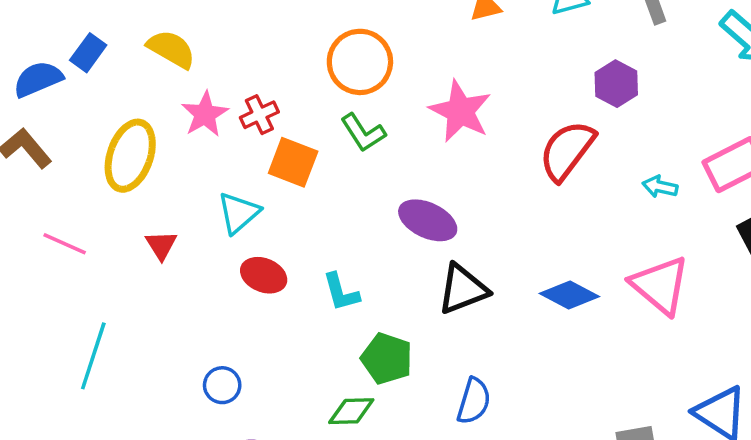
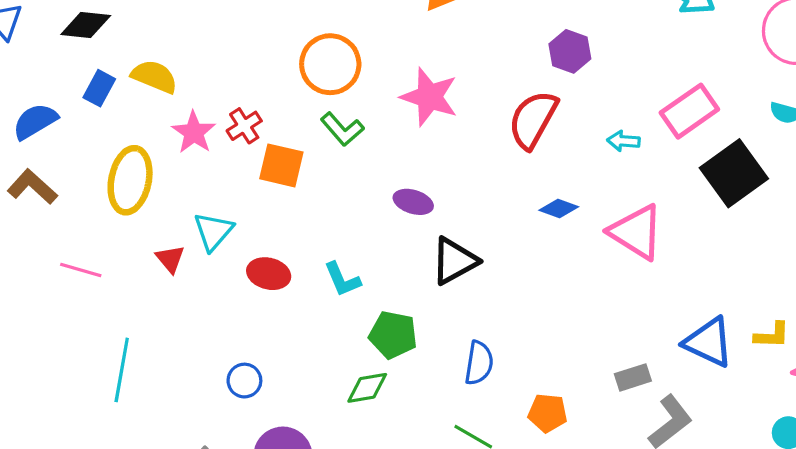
blue rectangle: (88, 53) -> (99, 88), moved
cyan triangle: (239, 213) -> (213, 231), moved
purple ellipse: (428, 220) -> (413, 202), size x0.7
blue diamond: (569, 295) -> (559, 208), moved, size x0.7

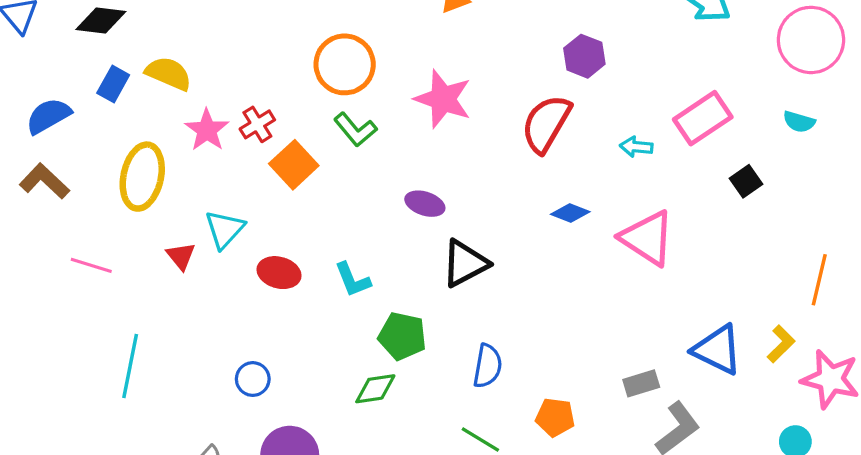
orange square: (281, 165) -> (294, 165), turned 33
black square: (734, 173) -> (746, 181), size x0.5
yellow L-shape: (772, 335) -> (781, 344), turned -48

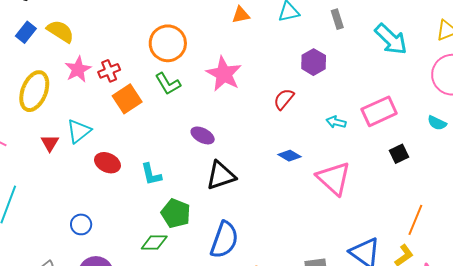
red semicircle: (546, 124) -> (284, 99), size x0.6
orange line: (819, 280) -> (415, 220), moved
blue semicircle: (488, 366) -> (224, 240), size x1.4

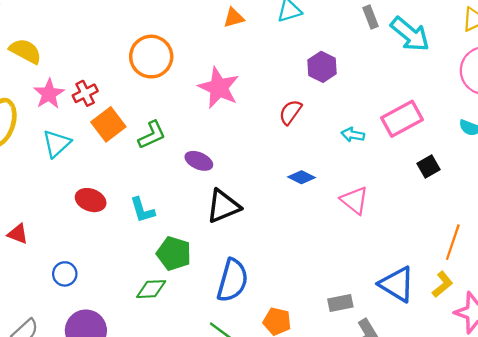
gray rectangle: (337, 19) -> (370, 17), moved
green L-shape: (168, 84) -> (152, 135), moved, turned -80
cyan triangle: (79, 131) -> (57, 144), moved
red triangle: (50, 143) -> (18, 234), moved, turned -36
pink triangle: (334, 178) -> (355, 200), size x0.7

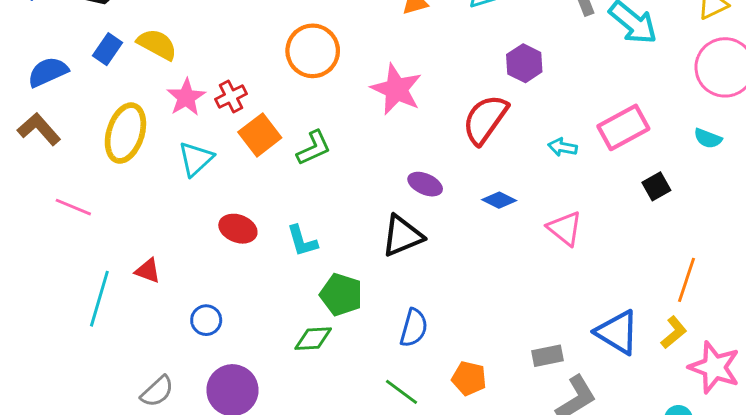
red semicircle: (290, 112) -> (485, 119), size x1.6
purple ellipse: (199, 161) -> (425, 184), moved
blue semicircle: (232, 280) -> (414, 328), size x0.7

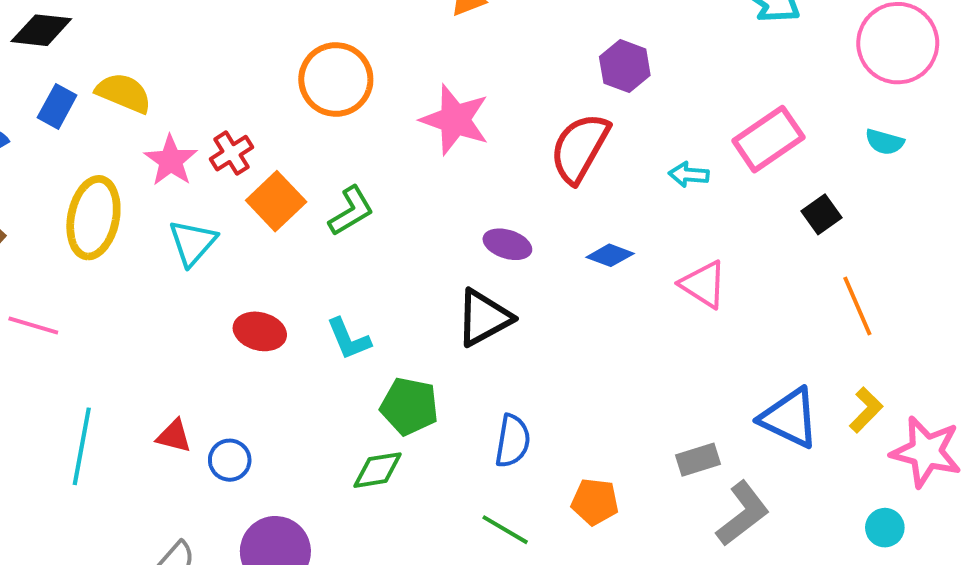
red triangle: (148, 271) -> (174, 436), moved
orange line: (687, 280) -> (857, 306), moved, turned -36

